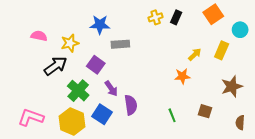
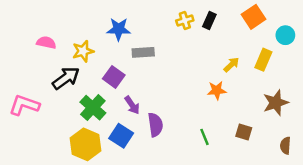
pink L-shape: (31, 117) -> (24, 105), moved

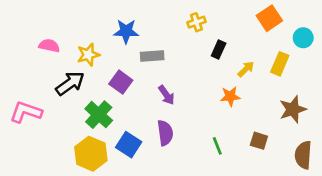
black rectangle: (209, 20) -> (219, 49), moved
purple arrow: (132, 105) -> (166, 95), moved
brown semicircle: (285, 146) -> (303, 155), size x1.5

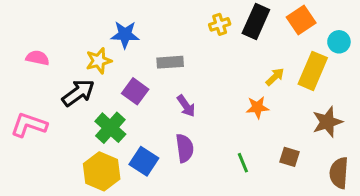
blue star: (126, 31) -> (125, 35), moved
pink semicircle: (49, 46) -> (38, 58), moved
black rectangle: (219, 49) -> (256, 21), moved, size x1.6
yellow rectangle: (280, 64) -> (313, 71), size x1.4

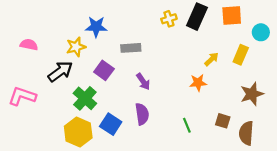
orange square: (301, 20) -> (232, 15), turned 30
yellow rectangle: (313, 71) -> (241, 55), size x0.7
brown semicircle: (339, 173) -> (246, 133), moved

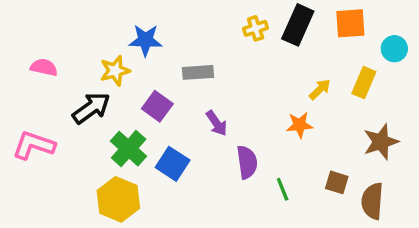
purple semicircle: (142, 114) -> (247, 162), moved
blue square: (111, 124) -> (173, 164), moved

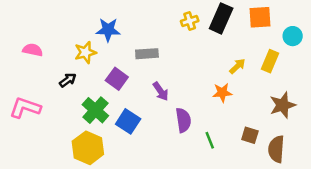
black arrow: (91, 108) -> (68, 80), size x0.6

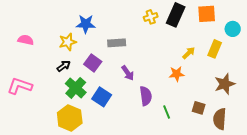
black arrow: (68, 80) -> (64, 66), moved

